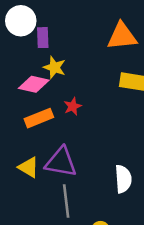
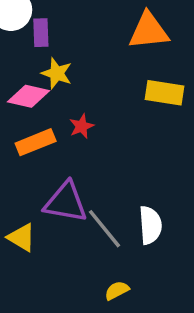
yellow triangle: (29, 167) -> (21, 238), moved
gray line: (66, 201) -> (104, 229), moved, turned -32

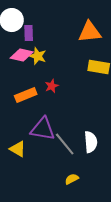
pink diamond: (29, 96) -> (22, 55), moved

